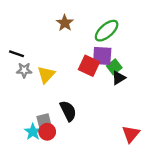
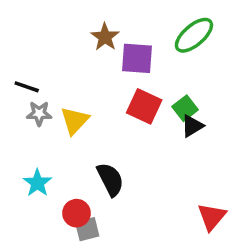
green ellipse: (107, 31) -> (194, 35), moved
purple square: (102, 56) -> (137, 58), moved
gray square: (44, 121) -> (87, 229), moved
cyan star: (33, 132) -> (37, 183), moved

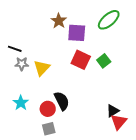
black triangle: (192, 126) -> (113, 111), moved
red circle: (77, 213) -> (48, 109), moved

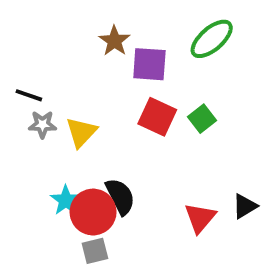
cyan star: (21, 103) -> (66, 200), moved
red circle: (48, 109) -> (93, 212), size x1.5
black triangle: (113, 111) -> (245, 206), moved
red triangle: (119, 122) -> (200, 218), moved

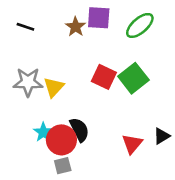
purple square: (149, 64) -> (99, 18), moved
black line: (29, 95) -> (25, 27), moved
green square: (202, 119) -> (133, 78), size x1.6
gray star: (42, 124) -> (28, 82), size x1.6

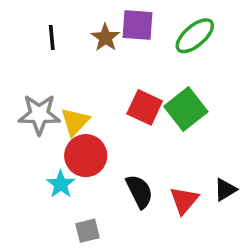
black line: (25, 27) -> (52, 38), moved, turned 66
black semicircle: (79, 130) -> (139, 191), moved
red circle: (61, 140) -> (86, 156), moved

